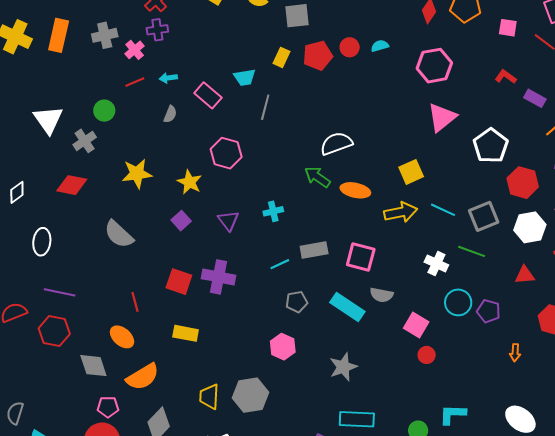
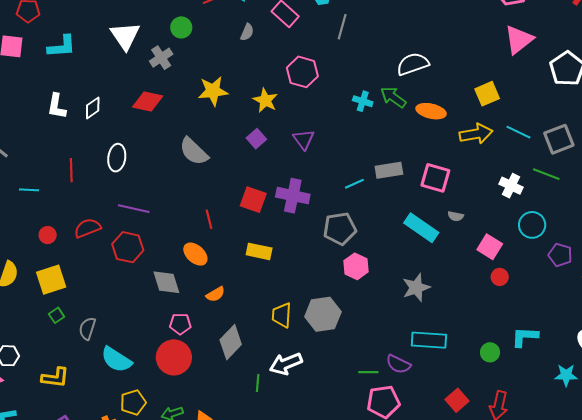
cyan cross: (273, 211) -> (363, 101), moved, turned 30
gray semicircle: (382, 295) -> (456, 216), size x0.7
gray pentagon: (297, 302) -> (340, 229), moved, size x1.5
purple pentagon: (489, 311) -> (560, 255), moved
orange semicircle: (143, 377) -> (215, 294), size x0.6

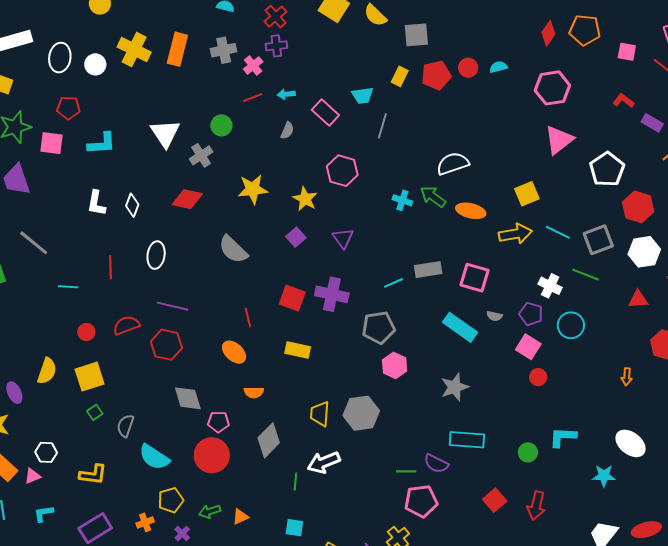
white diamond: (93, 108) -> (132, 205), turned -35
purple pentagon: (560, 255) -> (531, 314), moved
gray diamond: (166, 282) -> (188, 398), moved
orange semicircle: (215, 294) -> (254, 392), turned 30

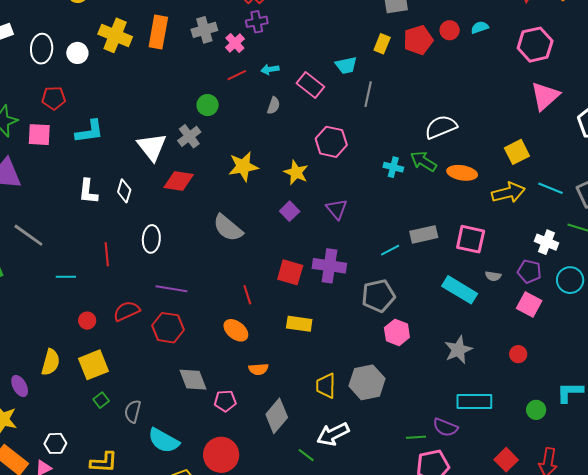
white triangle: (165, 133) -> (152, 147), moved
red circle: (538, 377) -> (518, 354), moved
red circle: (212, 455) -> (221, 455), moved
green line: (295, 481) -> (306, 455), turned -54

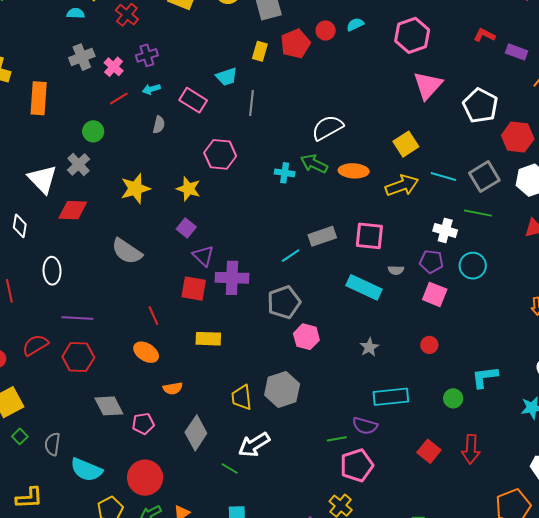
purple cross: (257, 22) -> (147, 55), moved
orange rectangle: (158, 32) -> (39, 98), moved
purple triangle: (337, 209) -> (203, 256), moved
gray star: (458, 350) -> (369, 347), size x0.7

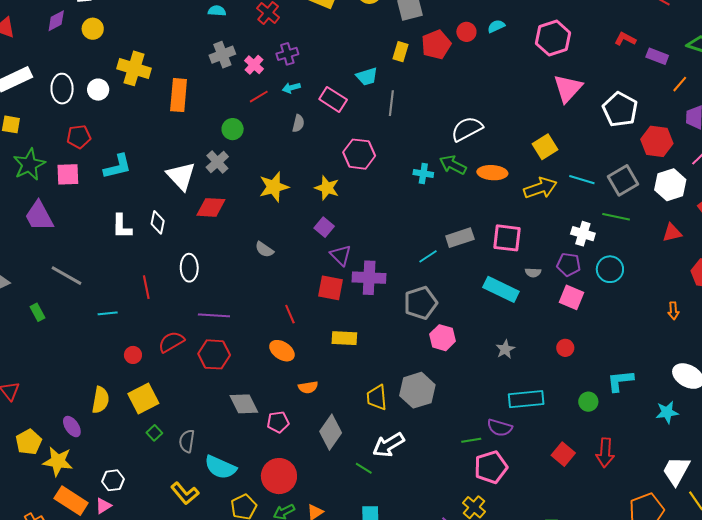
gray semicircle: (127, 251) -> (264, 249), size x0.6
yellow L-shape: (29, 498) -> (185, 493), moved, turned 52

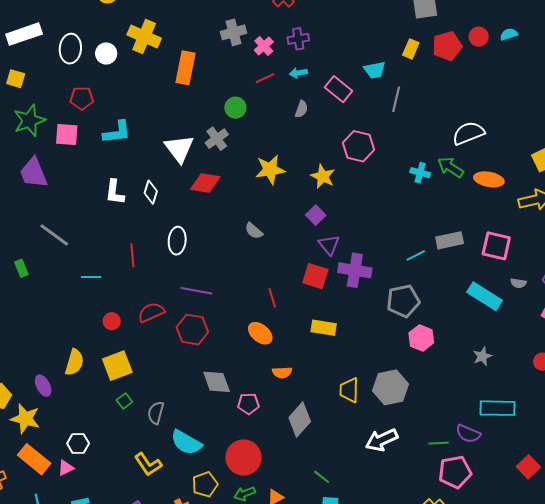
white arrow: (388, 445) -> (382, 440), moved
green line: (364, 468) -> (322, 477), moved

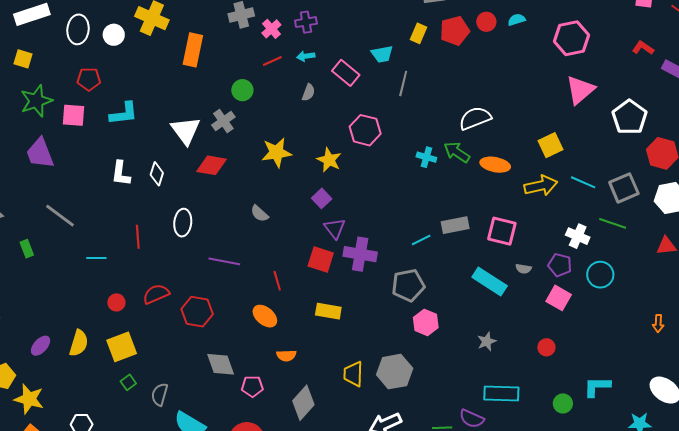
purple line: (196, 291) -> (224, 261), moved
purple ellipse: (43, 386) -> (41, 346), moved, turned 70

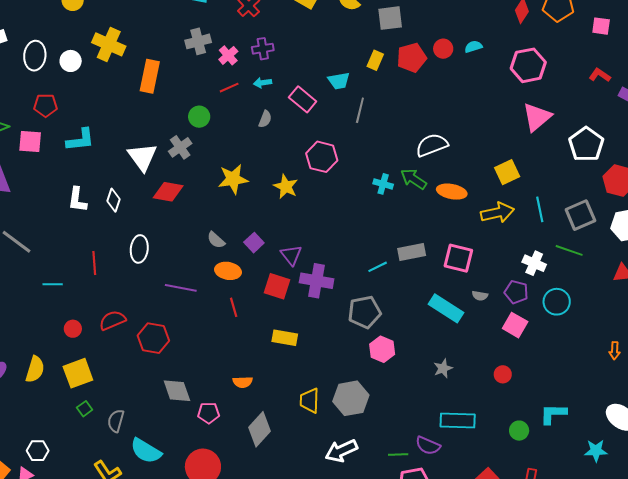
cyan line: (583, 182) -> (540, 209), turned 55
purple square: (322, 198) -> (254, 243), moved
orange ellipse: (265, 316) -> (228, 271), moved, turned -30

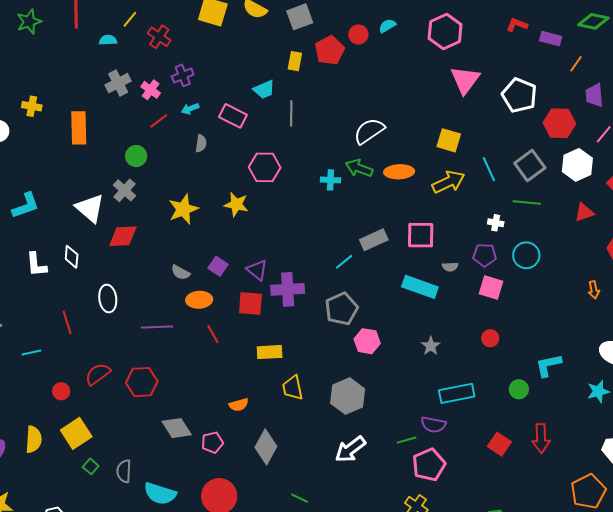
yellow cross: (109, 44) -> (32, 106), size x0.6
yellow square: (507, 172) -> (449, 140), turned -35
white cross: (534, 263) -> (496, 223), size x0.7
yellow trapezoid: (310, 401) -> (293, 388), moved

